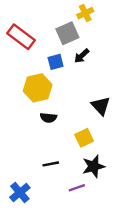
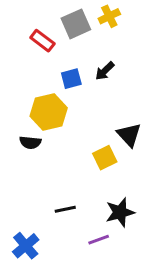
gray square: (67, 33) -> (76, 24), moved
red rectangle: (21, 37) -> (42, 41), moved, size x0.7
black semicircle: (48, 118) -> (30, 142), moved
yellow square: (84, 138) -> (105, 158), moved

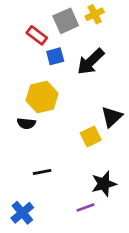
black arrow: (105, 71) -> (91, 62), size x1.6
blue square: (71, 79) -> (55, 56), moved
black triangle: (129, 135) -> (112, 117), turned 30
black line: (65, 209) -> (42, 172), moved

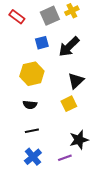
red rectangle: (37, 35) -> (17, 17), moved
black triangle: (112, 117) -> (76, 81), moved
black semicircle: (26, 123) -> (30, 105), moved
blue cross: (22, 213) -> (33, 157), moved

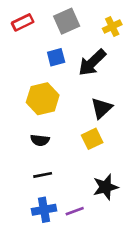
yellow cross: (72, 11) -> (112, 26), moved
red rectangle: (17, 17) -> (23, 22), turned -63
blue cross: (33, 157) -> (44, 210), turned 30
purple line: (65, 158) -> (75, 211), moved

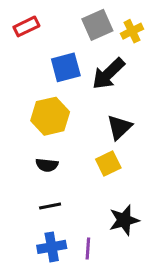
gray square: (67, 21) -> (97, 25), moved
blue square: (56, 57) -> (66, 67), size x1.4
purple line: (75, 211) -> (88, 249), turned -66

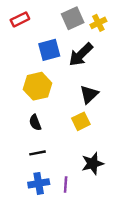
black semicircle: (47, 165) -> (35, 122), turned 63

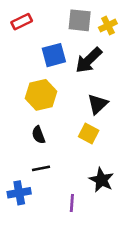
gray square: (73, 18) -> (80, 20), turned 30
yellow square: (81, 121) -> (89, 134), turned -36
black star: (93, 163) -> (101, 180), turned -30
blue cross: (39, 183) -> (19, 193), moved

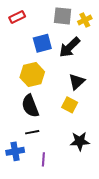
black semicircle: (38, 135) -> (30, 106), size x1.6
black star: (101, 180) -> (80, 141), turned -30
purple line: (72, 203) -> (43, 159), moved

